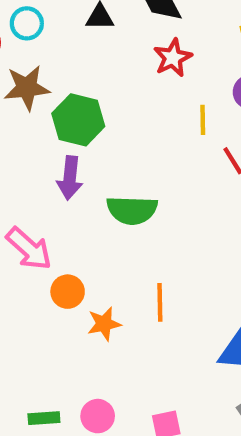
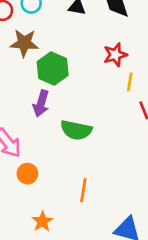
red star: (173, 58) -> (115, 55), moved
orange star: (104, 324) -> (42, 221), moved, turned -30

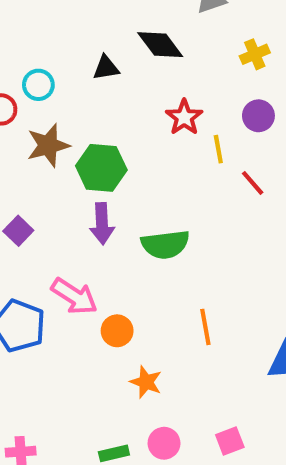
orange star: (42, 221) -> (146, 382), moved

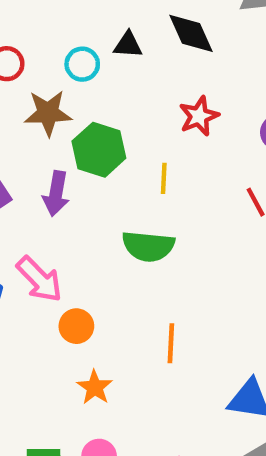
cyan circle: (38, 85) -> (82, 64), moved
yellow line: (218, 149) -> (164, 178), moved
purple arrow: (102, 224) -> (56, 194), moved

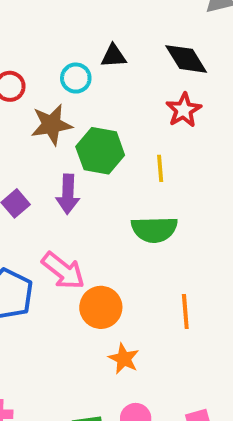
black diamond: (191, 33) -> (186, 59), moved
orange circle: (76, 326) -> (101, 307), size x1.4

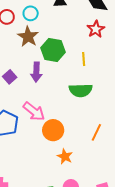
cyan circle: (76, 78) -> (31, 13), moved
brown star: (52, 125) -> (28, 37), turned -30
orange line: (185, 312) -> (96, 132), turned 30

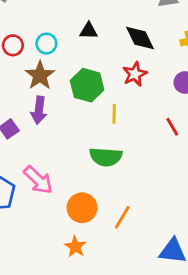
green hexagon: (53, 50) -> (87, 85), moved
purple arrow: (36, 72) -> (39, 110), moved
orange circle: (53, 130) -> (82, 208), moved

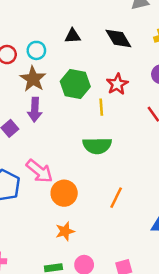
red star: (135, 74) -> (117, 84), moved
orange circle: (82, 208) -> (64, 193), moved
orange star: (75, 247) -> (65, 231), moved, turned 30

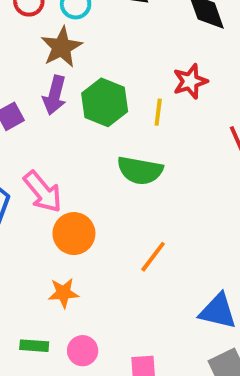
green hexagon: (75, 84) -> (105, 102), moved

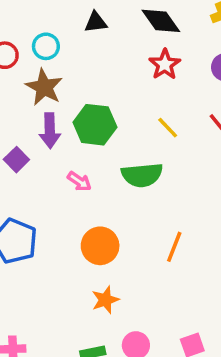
red star: (190, 81) -> (165, 64), moved
yellow line: (158, 112) -> (168, 128), moved, turned -35
pink arrow: (43, 192) -> (79, 181), moved, size x0.6

